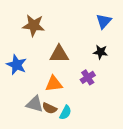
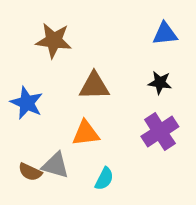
blue triangle: (104, 21) -> (165, 34), turned 42
purple cross: (88, 77) -> (160, 132), moved, size x1.5
brown semicircle: (50, 108) -> (30, 172), moved

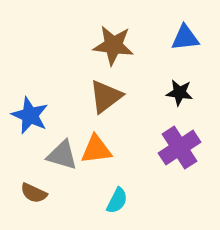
brown star: (54, 40) -> (113, 45), moved
brown triangle: (94, 86) -> (106, 96), turned -36
gray triangle: (55, 165) -> (62, 155), moved

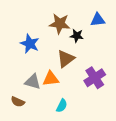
black star: (180, 93) -> (77, 36), moved
brown triangle: (106, 96) -> (66, 59), moved
blue star: (30, 115) -> (30, 44), moved

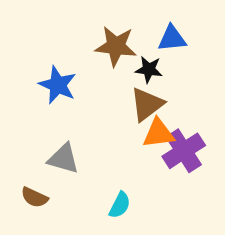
blue triangle: (98, 20) -> (172, 38), moved
brown triangle: (66, 59) -> (147, 104), moved
orange triangle: (51, 79) -> (158, 133), moved

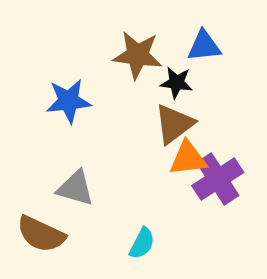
blue star: (58, 85) -> (69, 101), turned -30
brown semicircle: (34, 197) -> (41, 234), size x1.5

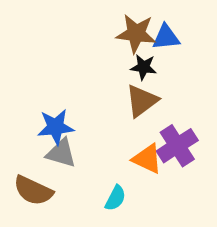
brown star: (137, 55) -> (136, 33), moved
blue star: (69, 101) -> (56, 127), moved
orange triangle: (188, 158) -> (147, 159), moved, turned 32

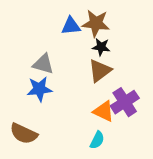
blue triangle: (166, 37) -> (71, 26), moved
gray triangle: (61, 153) -> (43, 64), moved
cyan semicircle: (115, 198) -> (97, 140), moved

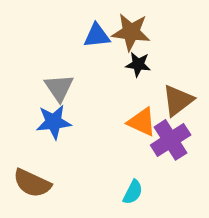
gray triangle: (43, 64) -> (59, 88), turned 40
brown triangle: (100, 71) -> (178, 100), moved
orange triangle: (104, 111) -> (142, 122), moved

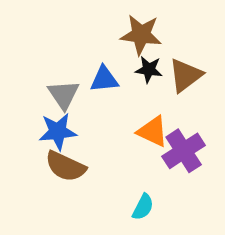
blue triangle: (97, 36) -> (104, 79), moved
brown triangle: (178, 100) -> (186, 75), moved
brown semicircle: (32, 183) -> (65, 166), moved

